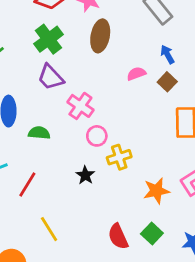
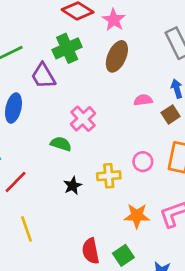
purple trapezoid: (51, 77) -> (43, 76), moved
green semicircle: (39, 133) -> (61, 144), moved
pink circle: (97, 136) -> (143, 162), moved

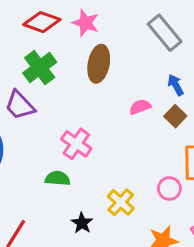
pink circle: (143, 162) -> (169, 189), moved
yellow cross: (109, 176) -> (121, 202), turned -30

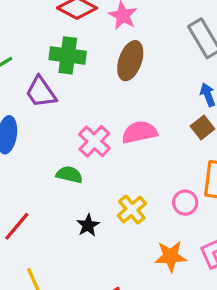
green cross: (40, 68) -> (68, 55), turned 36
pink semicircle: (140, 107) -> (139, 132), moved, size x1.5

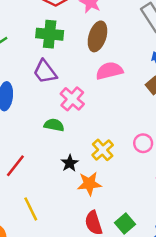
purple trapezoid: (41, 92) -> (45, 72), moved
pink semicircle: (139, 132) -> (109, 71), moved
orange star: (171, 256) -> (89, 184), moved

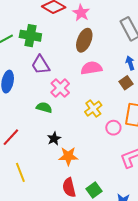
green cross: (50, 34) -> (30, 36), moved
yellow cross: (103, 150) -> (93, 109), moved

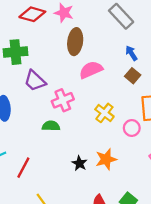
pink cross: (60, 88) -> (63, 100), turned 36
black star: (54, 139) -> (79, 163), moved
orange star: (68, 156) -> (106, 159), moved

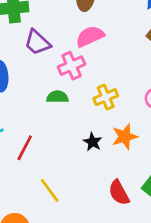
pink semicircle: (91, 70) -> (90, 36), moved
yellow cross: (104, 113) -> (106, 97), moved, turned 30

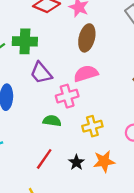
red line: (25, 148) -> (44, 159), moved

